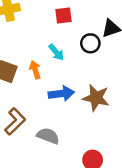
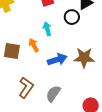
cyan arrow: (56, 52) -> (47, 29), turned -144
gray semicircle: (48, 136) -> (53, 94), turned -66

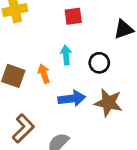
black circle: (72, 17) -> (99, 63), moved

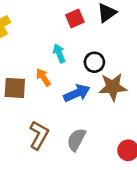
red square: (73, 16) -> (75, 19), moved
black circle: (99, 63) -> (94, 62), moved

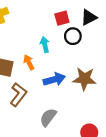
black circle: (94, 62) -> (73, 36), moved
brown L-shape: (39, 135) -> (18, 95), moved

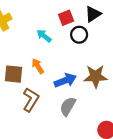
cyan arrow: (45, 45) -> (44, 36), moved, turned -32
gray semicircle: (48, 117) -> (68, 106), moved

